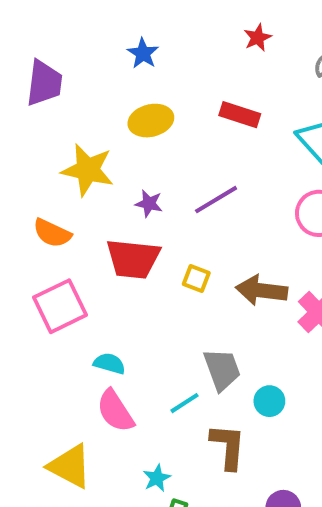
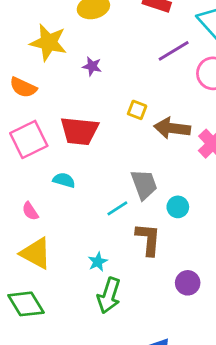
purple line: (216, 200) -> (174, 51), moved
red trapezoid: (133, 259) -> (79, 131), moved
yellow square: (196, 279) -> (137, 110), moved
pink semicircle: (115, 411) -> (30, 211), moved, size x0.6

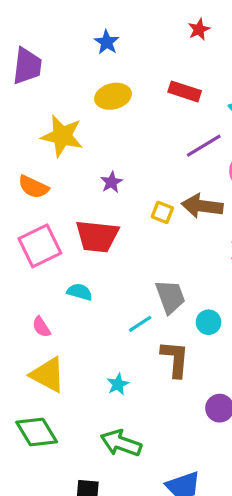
purple star: (92, 66) -> (111, 182), moved, turned 30
brown arrow: (172, 128) -> (202, 206), moved
green arrow: (109, 295) -> (121, 443), moved, turned 92

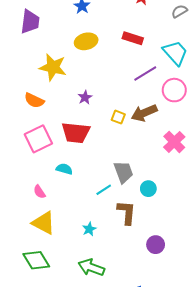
brown arrow: (202, 206) -> (144, 113), turned -30

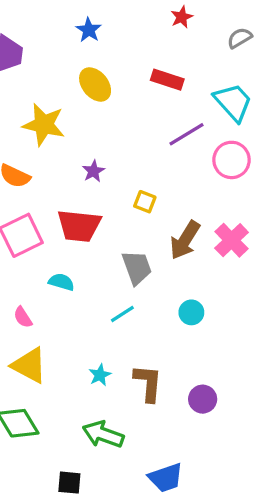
yellow ellipse: (86, 41) -> (95, 84), turned 65
brown arrow: (144, 113) -> (185, 240), moved, turned -35
gray trapezoid: (123, 172) -> (137, 267), moved
brown L-shape: (127, 212) -> (148, 383), moved

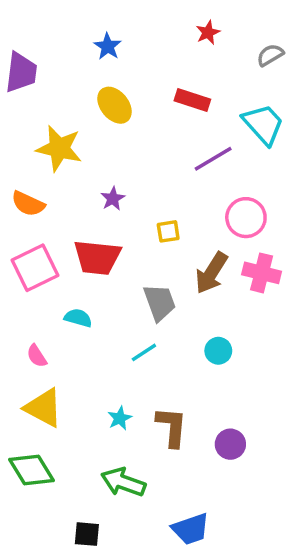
pink circle: (232, 160) -> (246, 218), moved
yellow square: (145, 202) -> (168, 231), turned -30
pink cross: (232, 240) -> (262, 273), turned -32

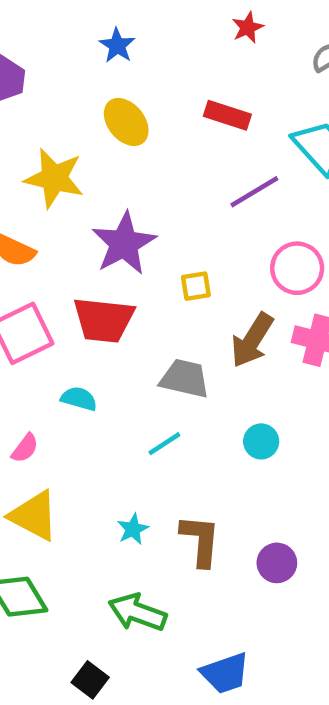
purple star: (113, 199) -> (124, 243), size x2.0
gray trapezoid: (159, 302) -> (185, 378), turned -57
pink semicircle: (37, 356) -> (25, 448), turned -110
black square: (87, 534) -> (90, 680), turned 32

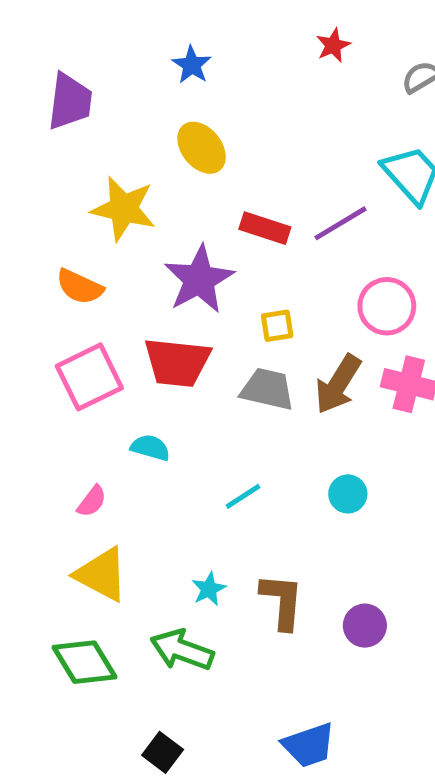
red rectangle: (227, 115) -> (265, 228), moved
gray trapezoid: (185, 378) -> (267, 389), moved
green arrow: (137, 612) -> (182, 650), moved

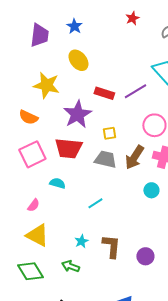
purple trapezoid: (70, 101) -> (39, 35), moved
cyan circle: (348, 494) -> (151, 190), moved
green arrow: (182, 650) -> (70, 266), size x0.7

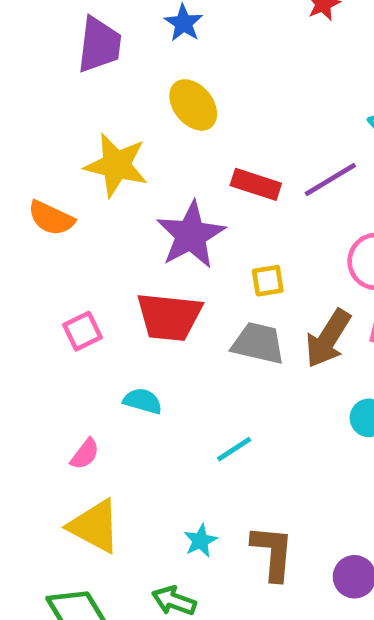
orange semicircle: (28, 117) -> (51, 218), moved
pink square: (32, 154) -> (82, 331), size x0.6

